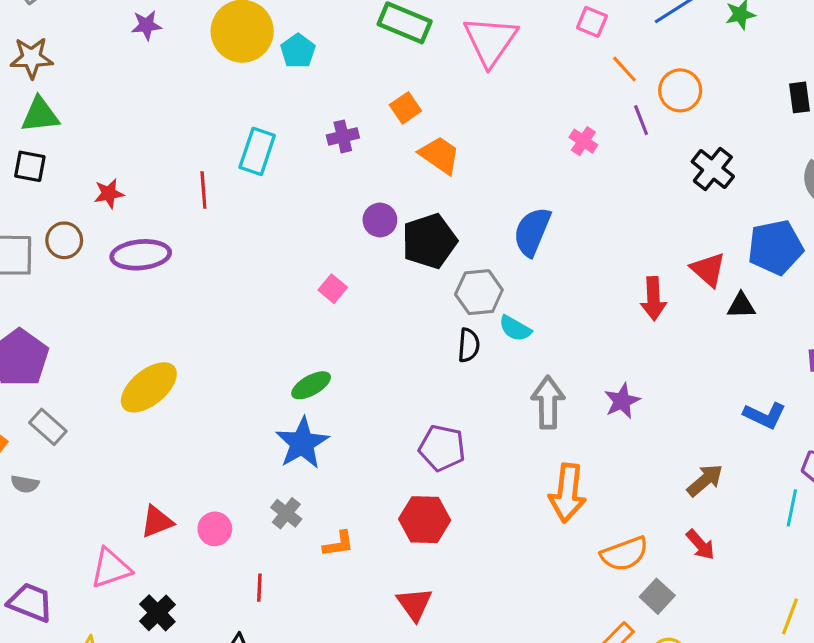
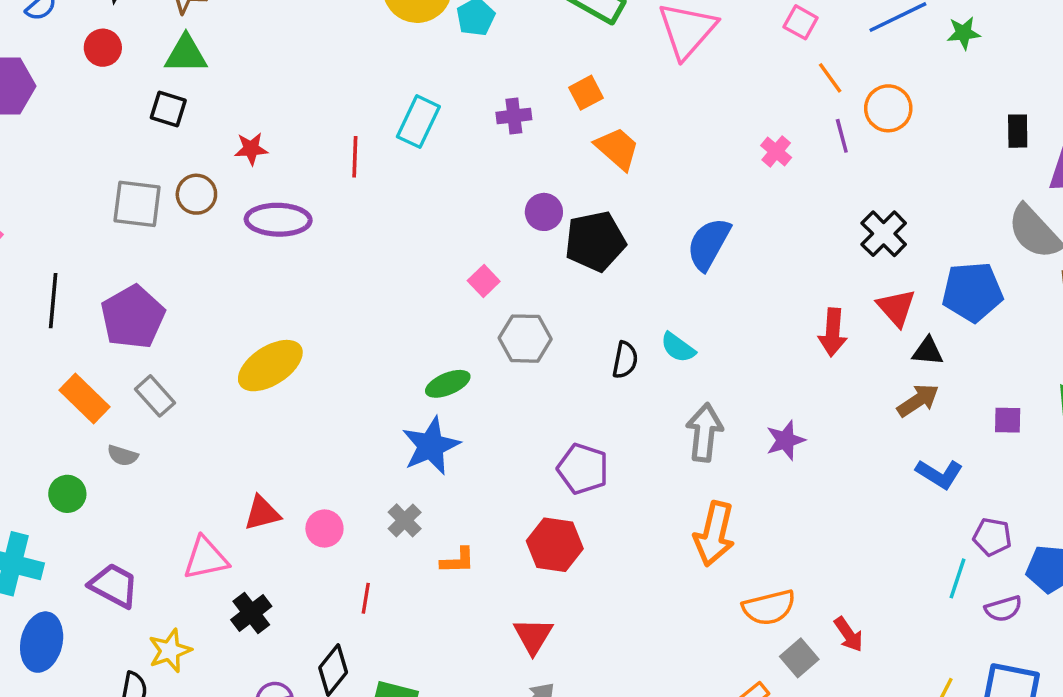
black cross: (713, 169) -> (884, 234), moved
gray hexagon: (479, 292) -> (525, 339), moved
brown arrow: (705, 480) -> (918, 400), moved
red arrow: (700, 545) -> (849, 634), moved

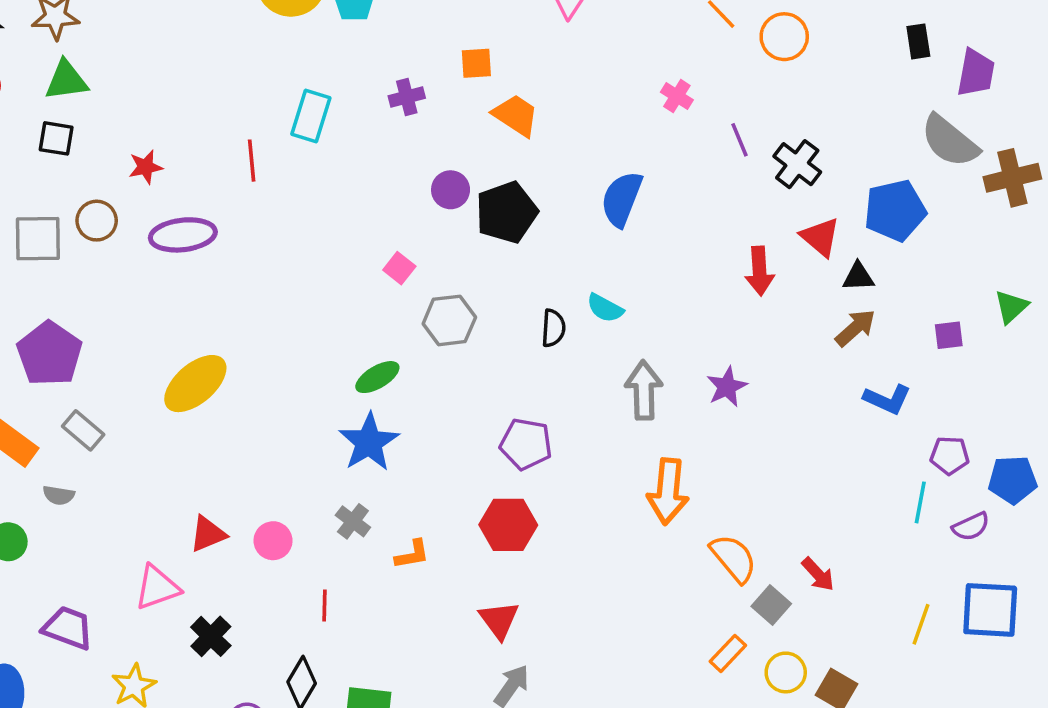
orange square: (586, 93) -> (476, 63), turned 32
purple line: (842, 136) -> (740, 140), moved
orange semicircle: (769, 607) -> (734, 558), turned -108

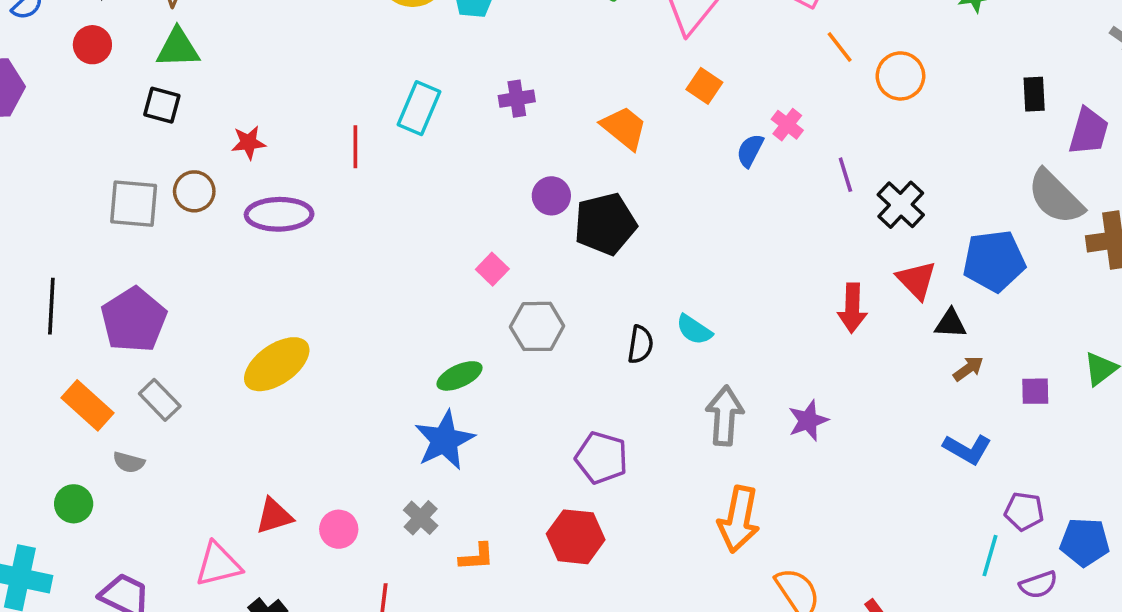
orange square: (476, 63) -> (704, 86), moved, turned 32
blue semicircle: (622, 199) -> (750, 151), moved, size x0.6
brown arrow: (855, 328) -> (968, 369), moved, size x0.7

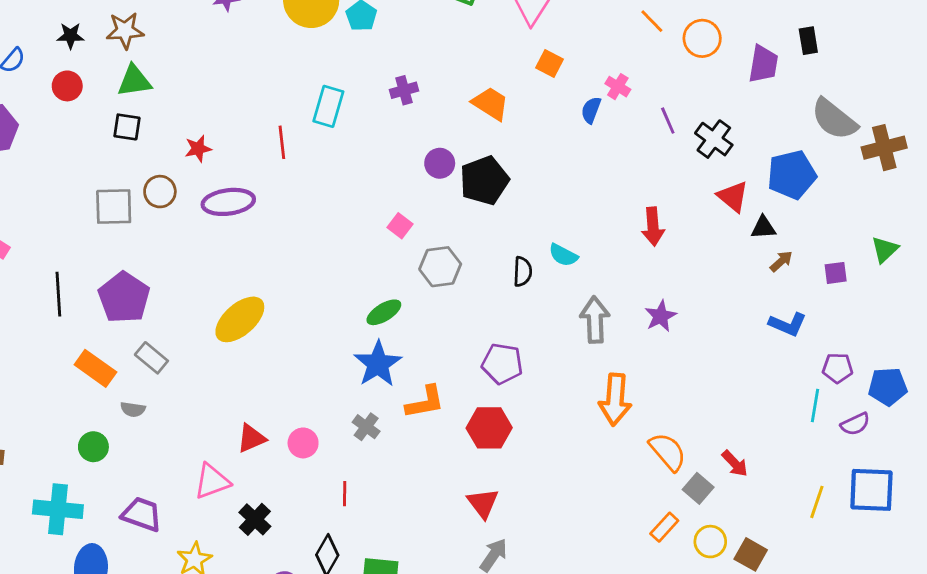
purple trapezoid: (1089, 131) -> (763, 64), moved
red arrow: (852, 308) -> (653, 227), moved
orange L-shape: (477, 557) -> (425, 402), moved, size x1.4

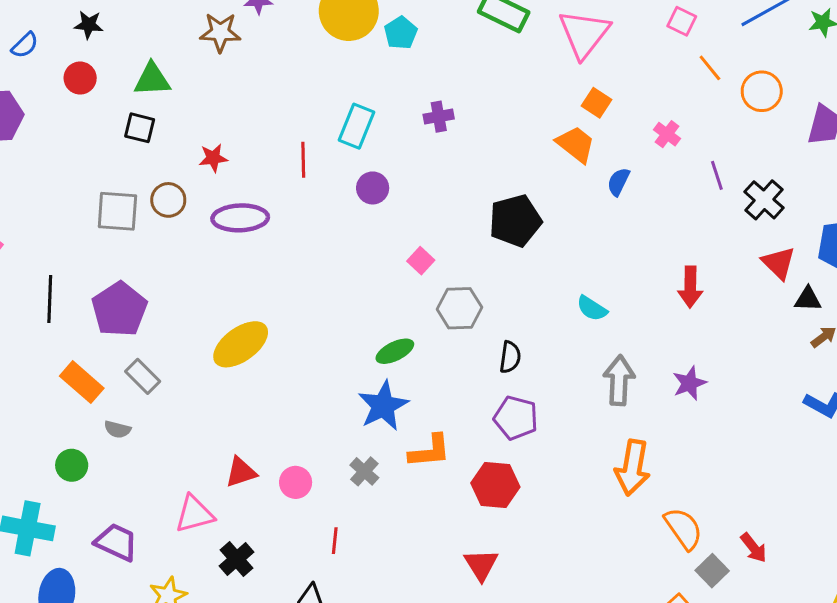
brown star: (125, 31) -> (220, 32), moved
orange trapezoid: (491, 104) -> (576, 144), moved
blue semicircle: (591, 110) -> (618, 182), moved
purple circle: (440, 163) -> (373, 188), moved
black semicircle: (523, 272) -> (510, 357), moved

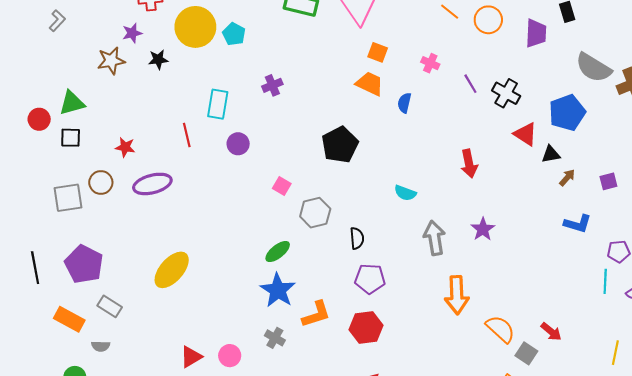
black star: (89, 25) -> (158, 60), moved
red circle: (80, 78) -> (39, 119), moved
red star: (213, 158) -> (125, 147), turned 30

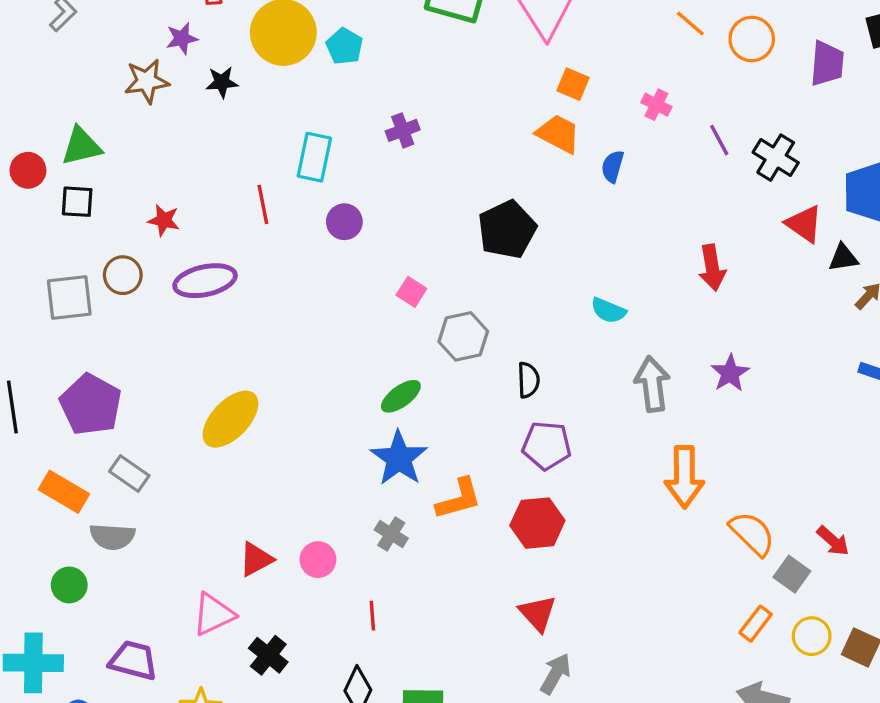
gray semicircle: (101, 346) -> (112, 537), size x1.5

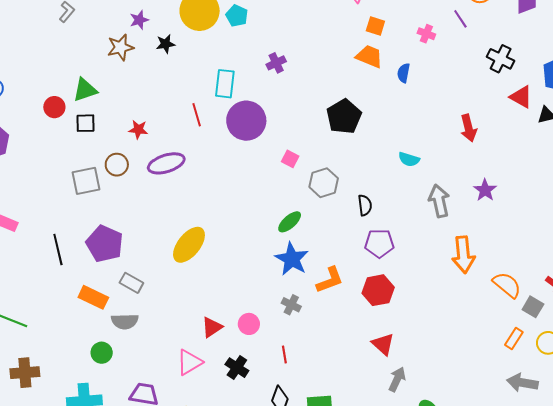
purple line: (719, 140) -> (460, 19), moved
purple circle: (344, 222) -> (246, 121), size x1.8
black cross: (268, 655) -> (237, 368), moved

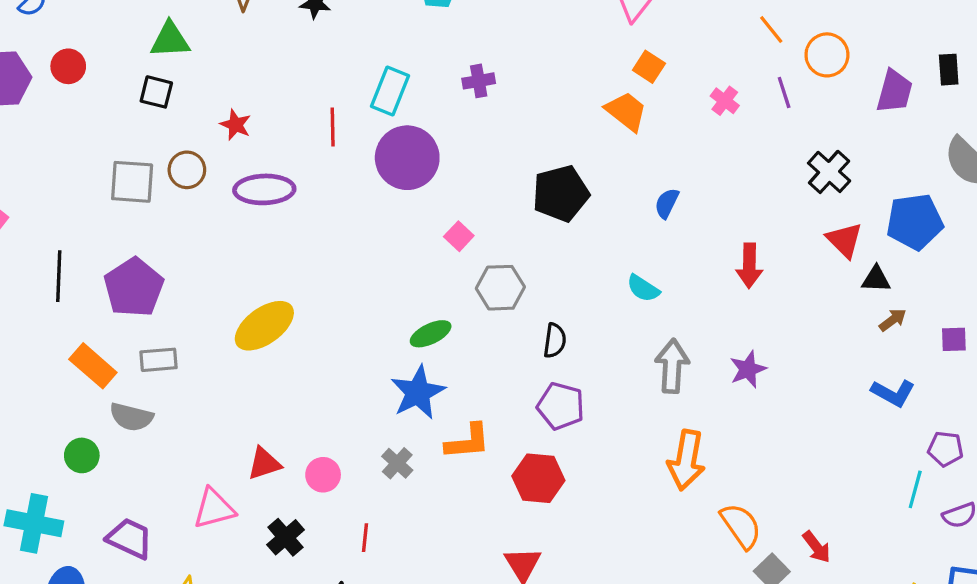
blue semicircle: (404, 73) -> (667, 203), moved
red circle: (54, 107) -> (68, 66), moved
gray rectangle: (131, 283) -> (159, 360), turned -50

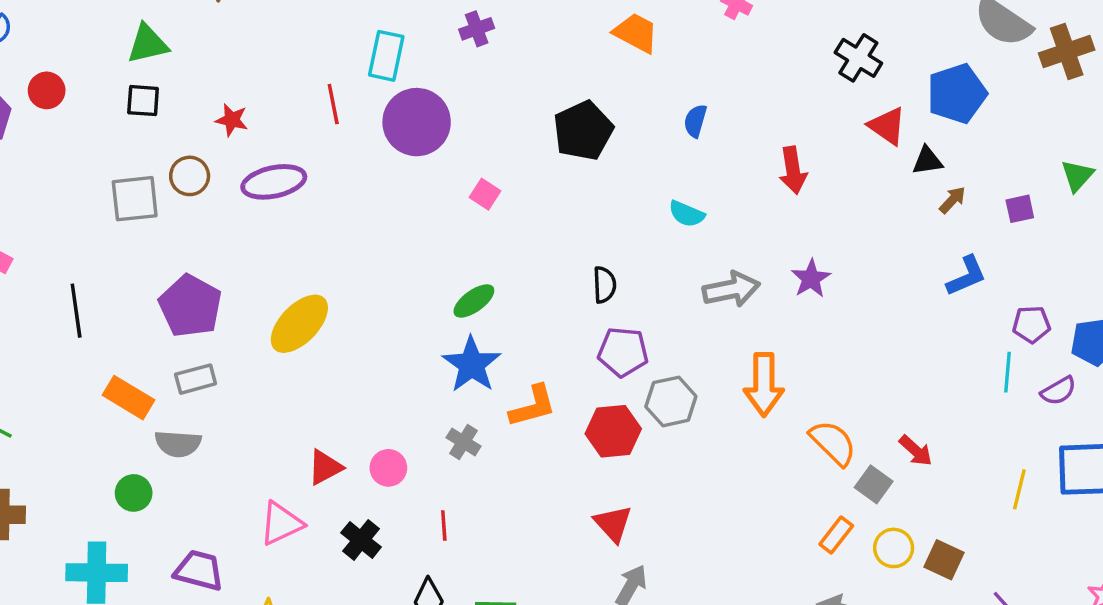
purple pentagon: (134, 287) -> (190, 306), moved
gray hexagon: (500, 288) -> (671, 401), moved
gray arrow: (672, 366) -> (731, 289), turned 86
blue L-shape: (893, 393) -> (966, 276), turned -42

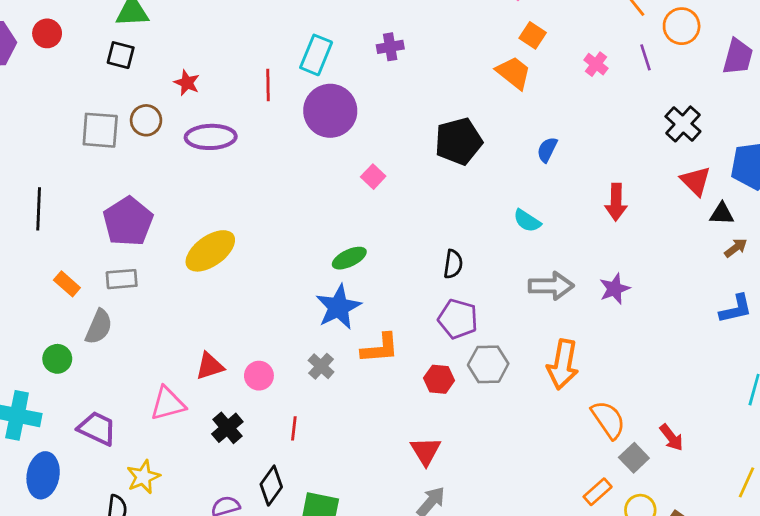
orange rectangle: (128, 398) -> (67, 284), size x0.7
red hexagon: (613, 431) -> (439, 379), size x0.7
gray semicircle: (178, 444) -> (99, 327), turned -81

